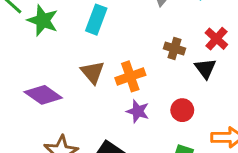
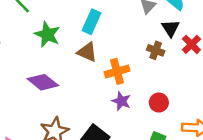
green star: (43, 20) -> (47, 34), moved
black triangle: (205, 68) -> (171, 28), moved
brown triangle: (93, 72) -> (87, 52), moved, turned -30

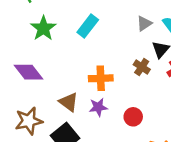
brown triangle: (87, 52) -> (69, 102), moved
purple star: (121, 101) -> (98, 107), turned 30

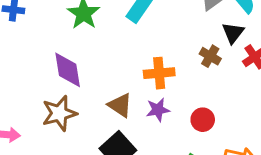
purple diamond: (29, 72) -> (68, 70), turned 32
brown star: (29, 121) -> (59, 113), moved

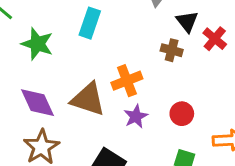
brown triangle: (120, 105) -> (88, 99), moved, size x1.4

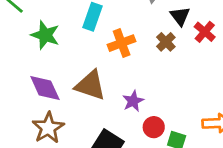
brown cross: (172, 50) -> (166, 42), turned 30
orange cross: (127, 81) -> (122, 43), moved
red circle: (182, 114) -> (154, 127), moved

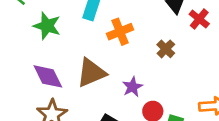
brown cross: (166, 42) -> (166, 49), moved
brown triangle: (90, 85) -> (91, 73), turned -40

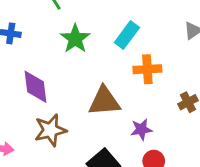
purple diamond: (48, 76) -> (35, 87), moved

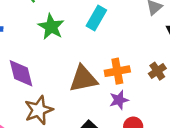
orange cross: (147, 69) -> (117, 71), moved

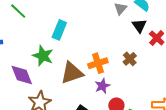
cyan rectangle: (96, 18) -> (59, 30), moved
green star: (51, 27) -> (43, 56), moved

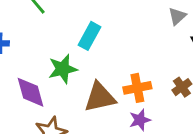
green star: (43, 56) -> (63, 69), turned 30

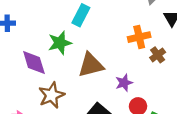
orange cross: (137, 88) -> (139, 37), moved

